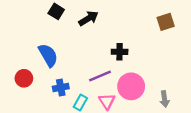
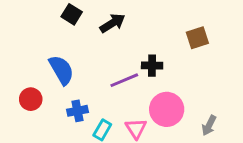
brown square: (166, 22) -> (197, 38), moved
purple line: (100, 76) -> (124, 80), moved
gray arrow: (165, 99) -> (209, 125), turned 35

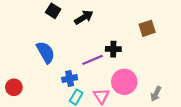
red circle: (31, 99) -> (14, 87), moved
blue cross: (77, 111) -> (70, 79), moved

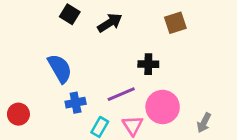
brown square: (147, 28) -> (175, 23), moved
purple line: (93, 60) -> (121, 94), moved
blue cross: (70, 79) -> (76, 103), moved

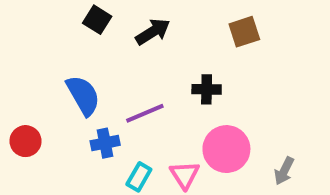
purple line: (121, 94) -> (145, 113), moved
red circle: (18, 114) -> (26, 141), moved

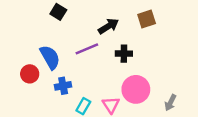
black arrow: (153, 32) -> (108, 26), moved
purple line: (145, 113) -> (87, 49), moved
red circle: (26, 141) -> (30, 74), moved

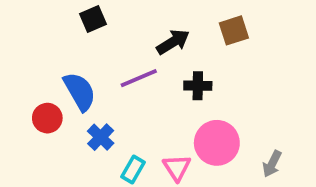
black square: (58, 12) -> (93, 19), turned 35
blue cross: (63, 86) -> (101, 137), turned -35

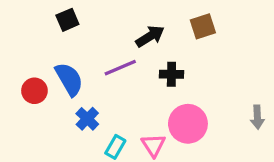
black square: (93, 19) -> (67, 20), moved
red circle: (47, 118) -> (34, 91), moved
gray arrow: (272, 164) -> (257, 117), moved, turned -30

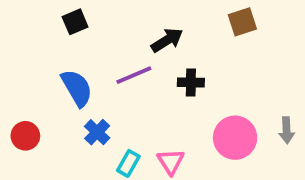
brown square: (203, 26) -> (242, 22), moved
red circle: (34, 91) -> (25, 136), moved
pink circle: (188, 124) -> (235, 138), moved

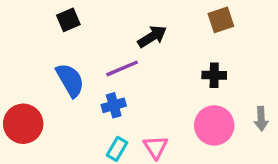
black cross: (191, 82) -> (214, 75), moved
blue cross: (97, 132) -> (114, 105), moved, turned 30
red circle: (25, 136) -> (23, 124), size x1.5

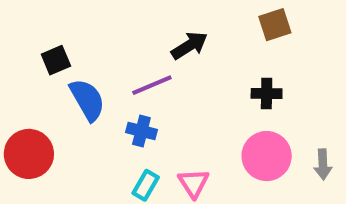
black square: (68, 20) -> (56, 60), moved
blue cross: (114, 105) -> (141, 131), turned 30
gray arrow: (261, 119) -> (323, 164), moved

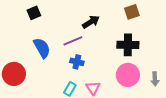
black square: (56, 60) -> (34, 13), moved
black cross: (267, 93) -> (128, 45), size x1.5
blue cross: (141, 131) -> (77, 62), moved

